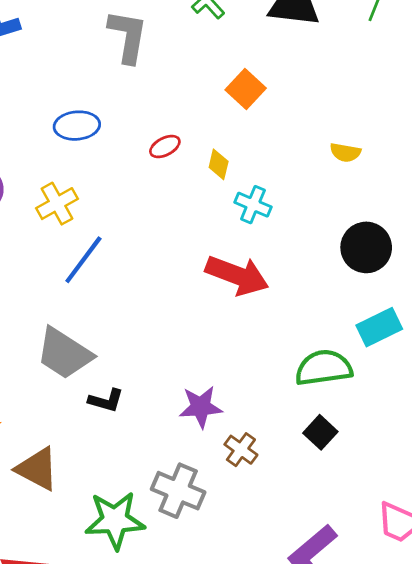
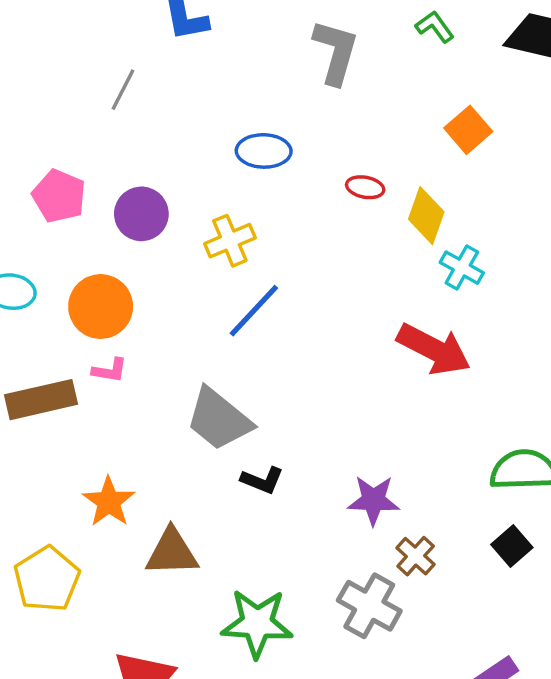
red ellipse: (165, 146) -> (365, 187), turned 32
yellow diamond: (219, 164) -> (426, 216), size x1.5
brown triangle: (37, 469) -> (172, 552), turned -36
gray cross: (178, 491) -> (369, 606), moved

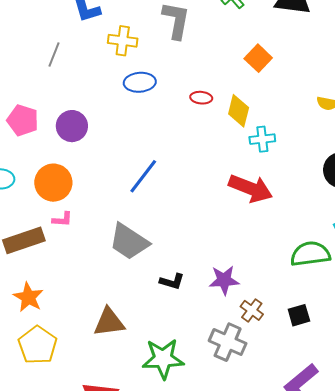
yellow cross: (230, 241) -> (123, 41), moved, turned 36
cyan cross: (462, 268) -> (262, 139), turned -30
black L-shape: (262, 480) -> (172, 281), moved
orange star: (109, 502) -> (28, 297), moved
black square: (512, 546) -> (299, 315), moved, turned 30

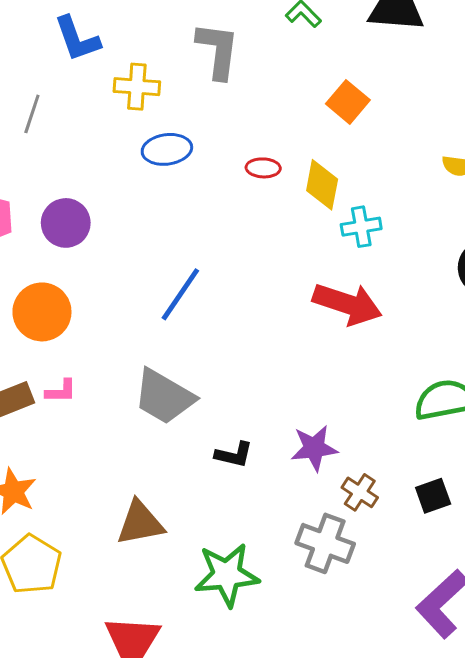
pink L-shape: (62, 219) -> (61, 391), moved

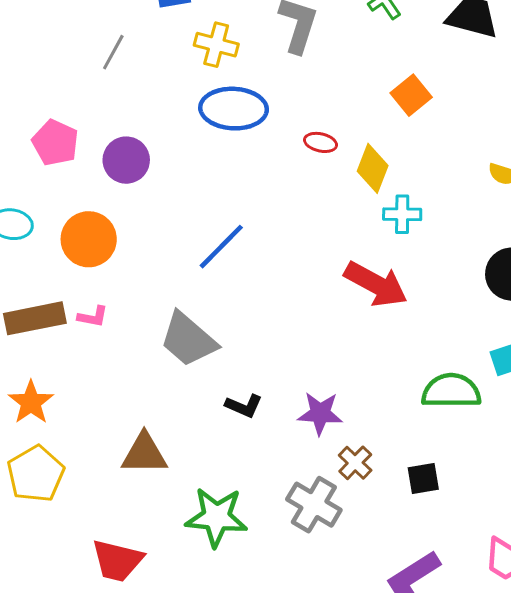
blue ellipse: (167, 149) -> (234, 109), size x1.4

